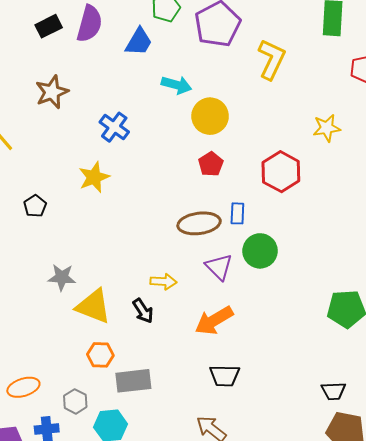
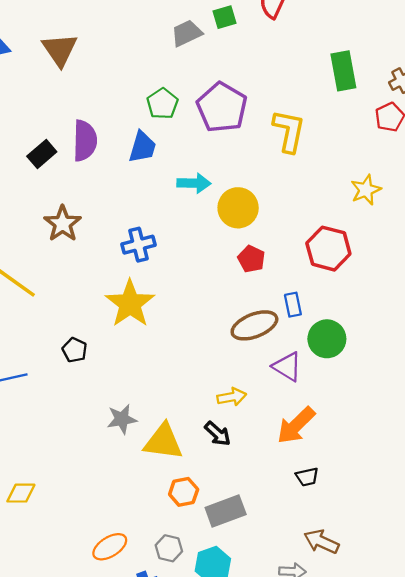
blue cross: (114, 127) -> (138, 245), turned -36
yellow star: (94, 177) -> (130, 304), size x1.4
black trapezoid: (224, 376) -> (307, 477), moved, size x0.7

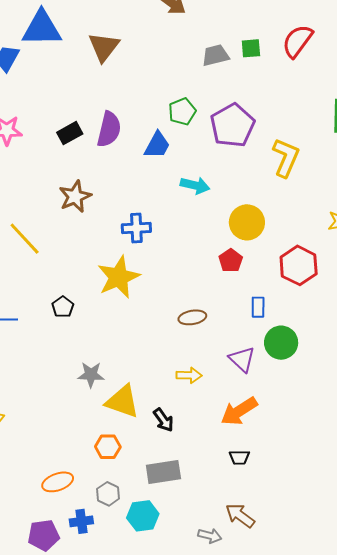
yellow circle: (238, 208) -> (247, 222), moved
brown ellipse: (254, 325) -> (192, 317), moved, size x0.7
black arrow: (218, 434) -> (163, 420), moved
orange hexagon: (184, 492) -> (108, 447), moved

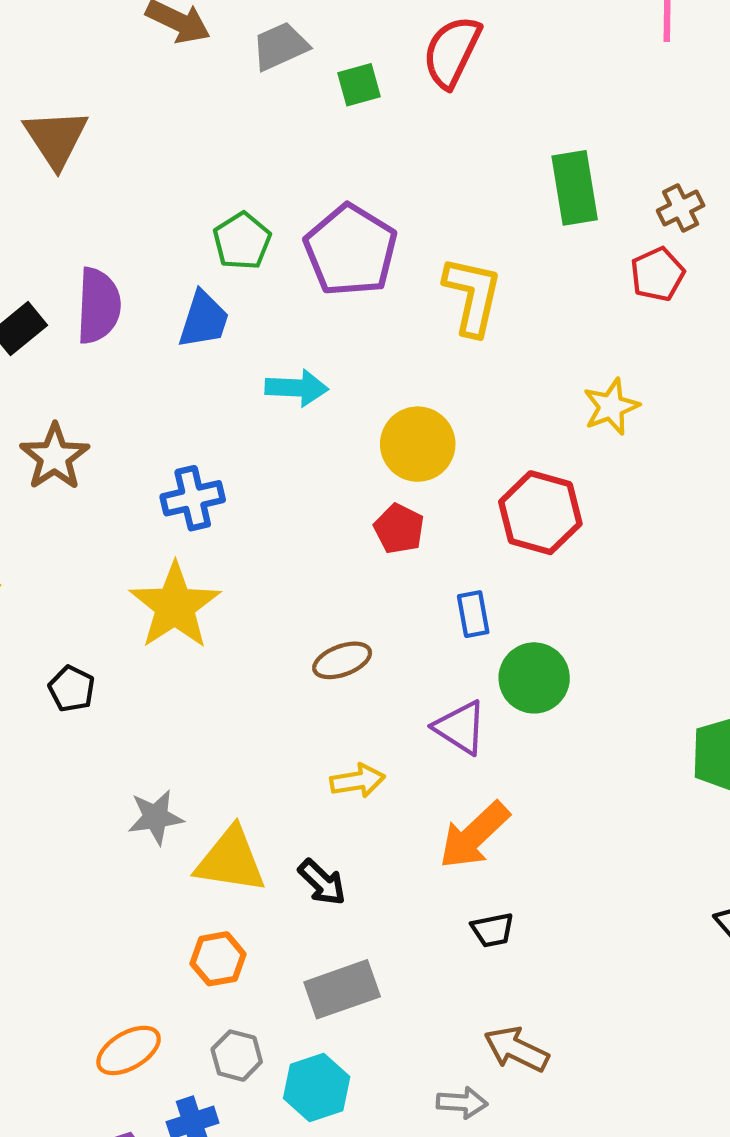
gray trapezoid: (215, 55) -> (280, 46), moved

